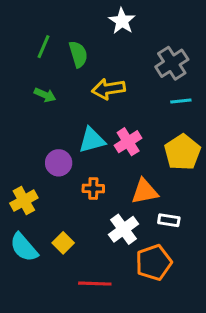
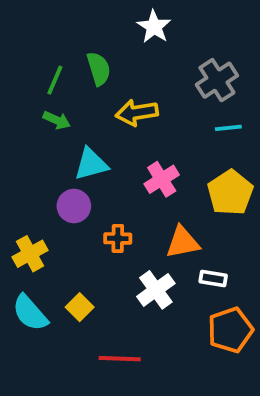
green line: (44, 47) -> (55, 80), moved
cyan triangle: (92, 140) -> (91, 164), moved
orange pentagon: (154, 262) -> (230, 330), moved

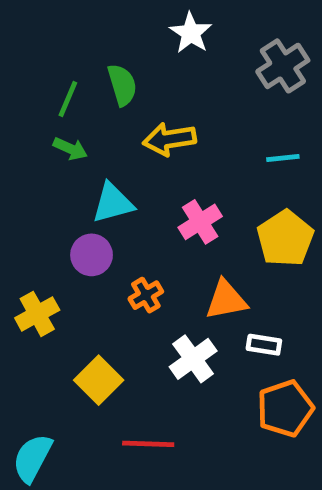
gray cross: (217, 80) -> (283, 66), moved
orange cross: (118, 238) -> (146, 295), turned -32
yellow square: (80, 307) -> (99, 380), size x1.4
cyan semicircle: (30, 313) -> (32, 458), moved, turned 69

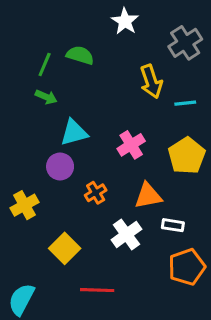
green semicircle: (122, 85) -> (80, 55), turned -56
yellow arrow: (169, 139) -> (151, 82), moved, turned -100

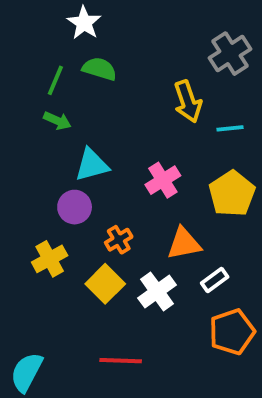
white star: (125, 21) -> (84, 23), moved
yellow cross: (25, 205) -> (50, 259), moved
white rectangle: (173, 225) -> (215, 280), turned -45
yellow square: (65, 248) -> (105, 284), moved

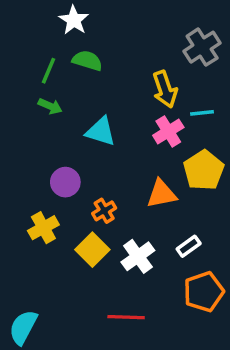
cyan triangle: (92, 165) -> (101, 131), moved, turned 32
pink cross: (163, 180) -> (168, 131), moved
orange triangle: (184, 244) -> (162, 194), moved
red line: (121, 361) -> (126, 317), moved

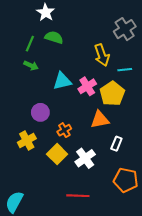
cyan triangle: (101, 131) -> (62, 81), turned -30
pink cross: (168, 131) -> (87, 86), moved
yellow pentagon: (204, 170) -> (112, 94), moved
white rectangle: (189, 246) -> (116, 144), moved, turned -32
orange pentagon: (204, 292) -> (126, 180), turned 30

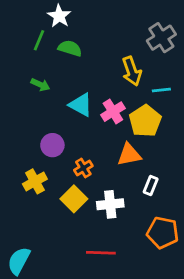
green line: (30, 44) -> (39, 40), moved
cyan triangle: (62, 81) -> (81, 105), turned 42
white cross: (85, 158) -> (110, 204), turned 30

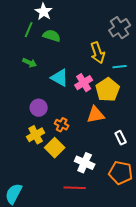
orange cross: (83, 168) -> (62, 125), turned -32
yellow cross: (35, 181) -> (36, 135), moved
white rectangle: (151, 185) -> (121, 138), moved, turned -48
white cross: (110, 204) -> (85, 163), moved, turned 30

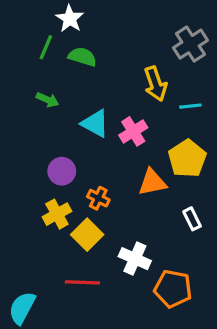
yellow pentagon: (108, 90) -> (187, 158), moved
orange pentagon: (121, 173) -> (173, 289), moved
red line: (75, 188) -> (82, 282), moved

